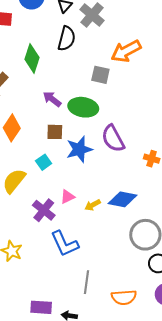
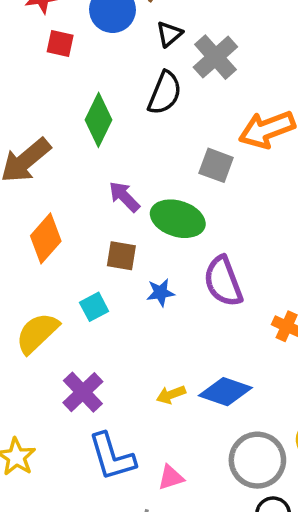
blue star: (79, 149) -> (161, 293), size x0.6
pink triangle: (67, 197) -> (171, 478), moved

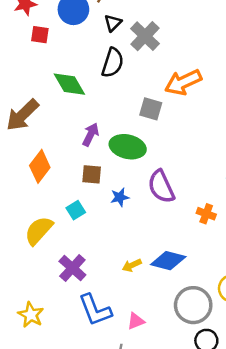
green diamond: (99, 120) -> (69, 84), turned -52
purple arrow: (124, 197) -> (91, 134), turned 75

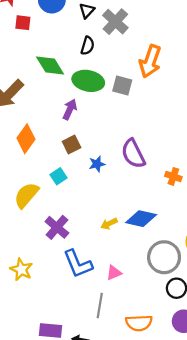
black semicircle: (113, 63) -> (88, 46), size x0.7
orange arrow: (183, 82) -> (150, 61), turned -44
green ellipse: (128, 147) -> (88, 81), moved
brown square: (92, 174) -> (72, 145), turned -30

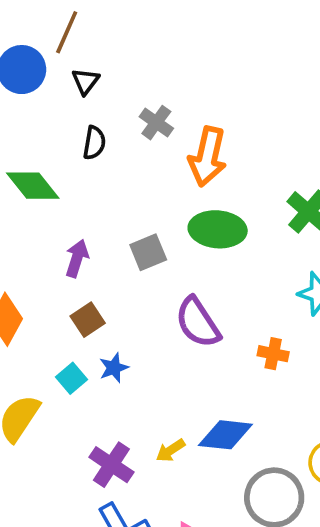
gray cross: (115, 22) -> (156, 123), moved, size x0.7
green ellipse: (88, 81) -> (218, 229), moved
gray square: (122, 85) -> (148, 252), moved, turned -30
blue star: (97, 164) -> (114, 368), moved
purple cross: (57, 227) -> (111, 465), moved

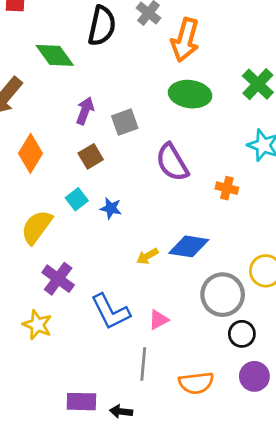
black semicircle: (94, 143) -> (102, 26), size x1.6
gray square: (148, 252) -> (125, 122), moved
blue star: (114, 368) -> (111, 208), moved, turned 30
purple cross: (111, 465) -> (58, 279), moved

